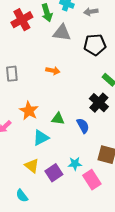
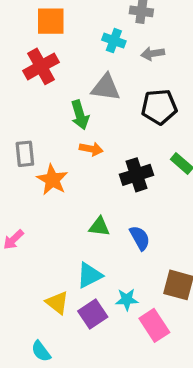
green arrow: (47, 13) -> (80, 115), moved
black cross: (99, 103) -> (136, 175), moved, turned 30
orange star: (29, 111) -> (52, 180), moved
cyan triangle: (41, 138) -> (90, 275), moved

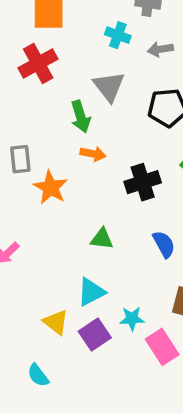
gray triangle: (106, 87) -> (109, 86), turned 44
blue semicircle: (140, 238) -> (164, 244), moved

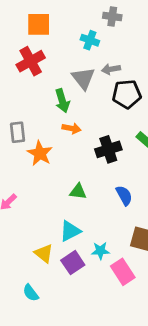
gray arrow: (160, 49) -> (111, 69), moved

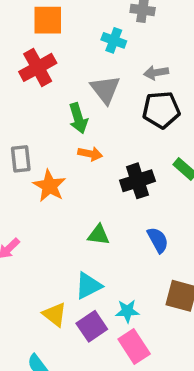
gray arrow: (111, 69) -> (156, 73), moved
pink rectangle: (123, 272) -> (134, 347), moved

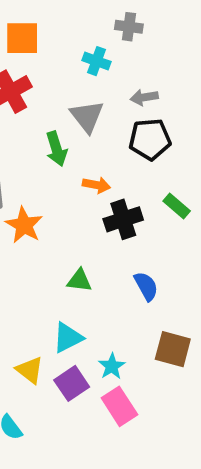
orange arrow: (90, 154) -> (96, 185), moved
cyan star: (127, 311) -> (112, 366), turned -30

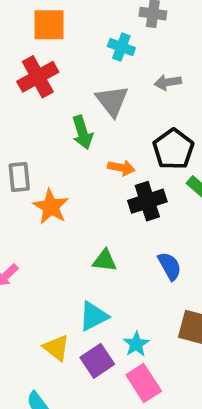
black pentagon: (150, 139) -> (173, 149), moved, turned -30

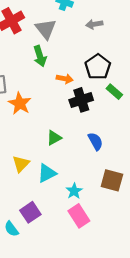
gray triangle: (112, 101) -> (46, 29), moved
green triangle: (105, 261) -> (54, 138), turned -35
yellow triangle: (56, 348) -> (21, 164), moved, turned 36
purple square: (97, 361) -> (30, 212), moved

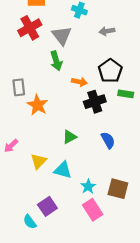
green rectangle: (114, 92) -> (126, 94), turned -32
cyan triangle: (47, 173) -> (63, 170), turned 42
brown square: (112, 180) -> (118, 189), moved

